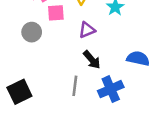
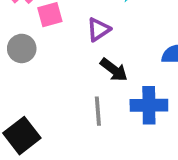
blue cross: (111, 89) -> (149, 105), turned 35

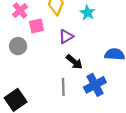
blue cross: (149, 105) -> (95, 85), turned -30

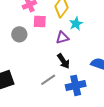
cyan star: (87, 13) -> (76, 24), moved
gray line: (63, 87) -> (48, 80), turned 42

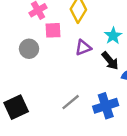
cyan star: (76, 24) -> (113, 36), moved
black arrow: (63, 61) -> (110, 61), moved

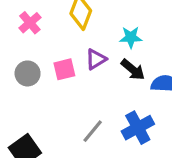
pink square: (53, 30) -> (64, 69), moved
cyan star: (113, 36) -> (131, 37), turned -30

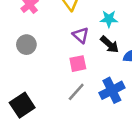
purple triangle: (96, 59) -> (81, 35), turned -48
pink square: (64, 69) -> (78, 64), moved

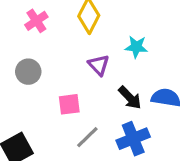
black arrow: (110, 44) -> (130, 98), moved
pink square: (78, 64) -> (69, 104), moved

